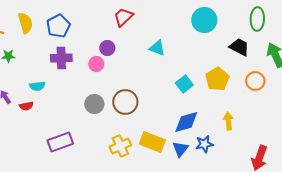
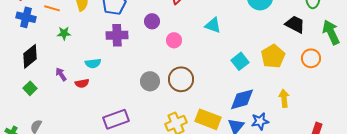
purple circle: (107, 48) -> (152, 21), moved
pink circle: (96, 64) -> (174, 40), moved

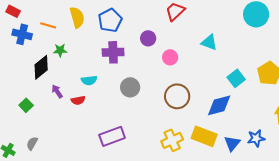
black diamond: (30, 56) -> (41, 67), moved
gray circle: (150, 81) -> (130, 87), moved
blue diamond: (242, 99) -> (219, 105), moved

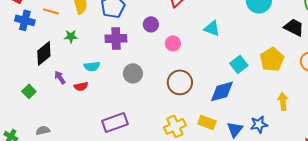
green star: (60, 50) -> (71, 36), moved
yellow rectangle: (204, 136) -> (207, 122), size x0.7
gray semicircle: (32, 143) -> (43, 130), moved, turned 48

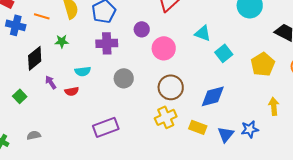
pink circle: (173, 43) -> (164, 48), size x1.5
cyan square: (239, 64) -> (224, 53), moved
yellow cross: (175, 126) -> (166, 117), moved

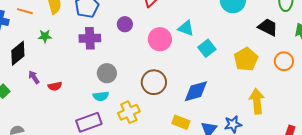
pink circle: (164, 48) -> (160, 39), moved
cyan semicircle: (83, 71) -> (101, 96), moved
yellow arrow: (274, 106) -> (257, 101), size x1.4
yellow cross: (166, 117) -> (129, 112), moved

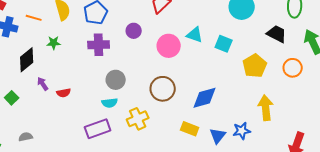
cyan square: (207, 48) -> (224, 44), moved, turned -30

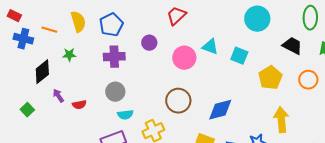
gray circle: (116, 80) -> (115, 92), moved

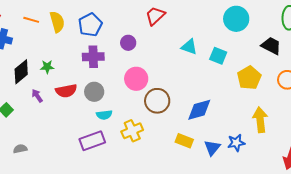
orange line: (49, 30) -> (31, 20), moved
green star: (69, 55) -> (47, 67), moved
pink circle: (184, 58) -> (136, 79), moved
red semicircle: (79, 105) -> (66, 91), moved, size x1.5

